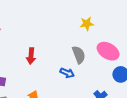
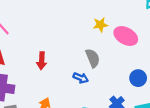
pink ellipse: (108, 51) -> (126, 36), moved

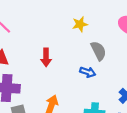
yellow star: (100, 25) -> (80, 24), moved

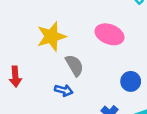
yellow star: (80, 24) -> (51, 36), size x1.6

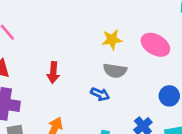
yellow star: (51, 36) -> (112, 40), moved, size x0.7
gray semicircle: (74, 65) -> (115, 71), turned 120

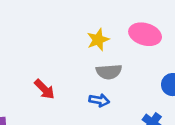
red arrow: (53, 72) -> (44, 89), turned -36

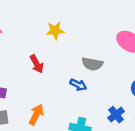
yellow star: (98, 40) -> (55, 31), moved

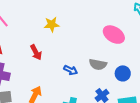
gray semicircle: (92, 64) -> (98, 64), moved

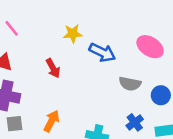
blue arrow: (71, 70) -> (102, 52), moved, size x1.5

